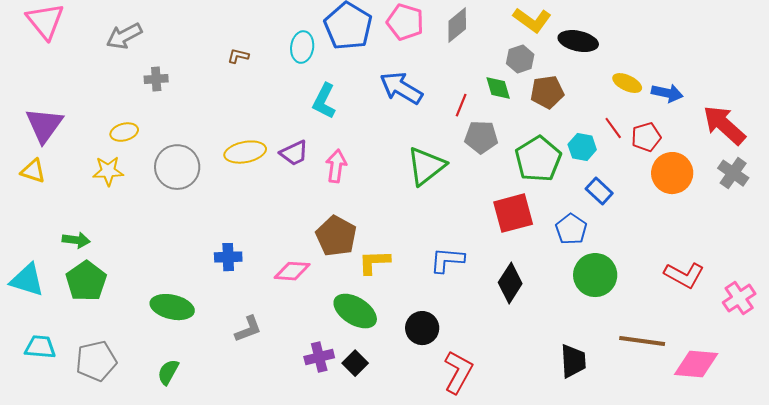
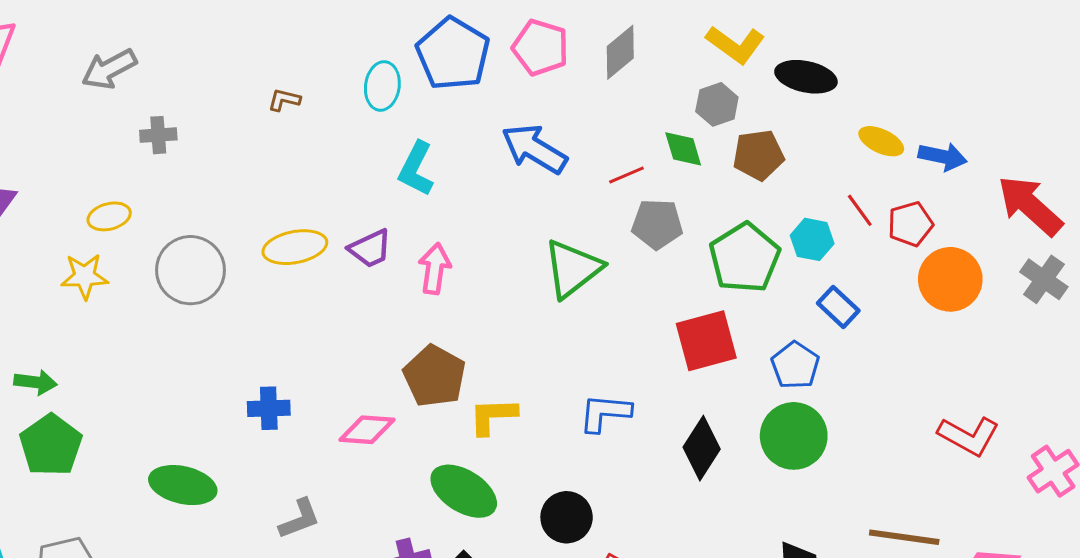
red line: (461, 105) -> (626, 175), turned 45
green circle: (595, 275) -> (794, 436), moved

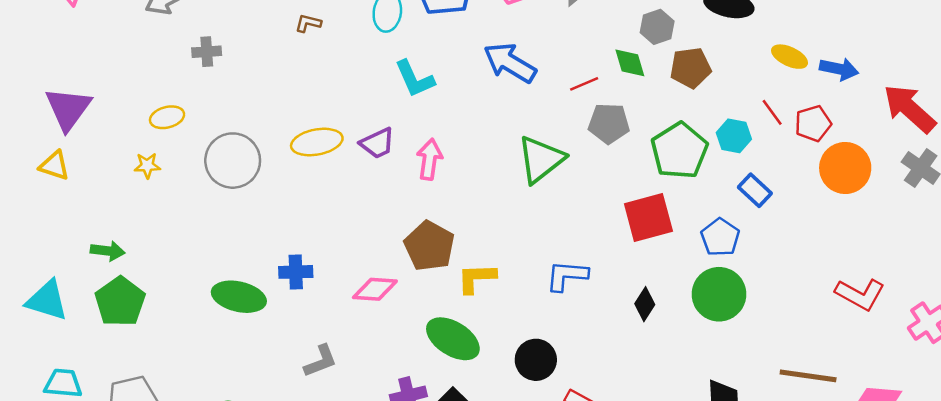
cyan L-shape: (416, 169) -> (415, 79), turned -51
yellow star: (85, 276) -> (147, 166), size x0.7
black diamond: (702, 448) -> (645, 304), size x0.7
green ellipse: (183, 485) -> (239, 297), moved

